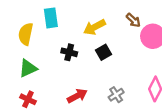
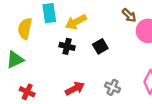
yellow arrow: (94, 27) -> (76, 22), moved
green triangle: (28, 68) -> (15, 60), moved
gray cross: (116, 95) -> (112, 87), turned -32

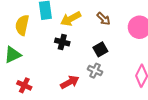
brown arrow: (129, 15) -> (104, 19), moved
black square: (100, 46) -> (100, 49), moved
gray cross: (112, 87) -> (95, 71), moved

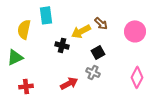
yellow arrow: (71, 19) -> (81, 31), moved
red cross: (24, 85) -> (26, 86), turned -32

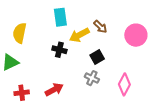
cyan rectangle: (46, 15) -> (60, 17), moved
pink diamond: (137, 77) -> (124, 84), moved
red arrow: (69, 83) -> (54, 90), moved

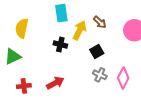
yellow arrow: (79, 35) -> (80, 30), turned 144
gray cross: (92, 78) -> (100, 75), moved

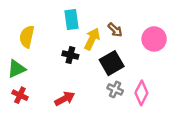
black square: (97, 52) -> (112, 63), size x1.5
red cross: (24, 86) -> (20, 95), moved, turned 32

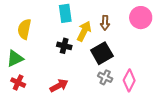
brown arrow: (115, 30) -> (105, 23), turned 48
pink circle: (154, 39) -> (141, 18), moved

